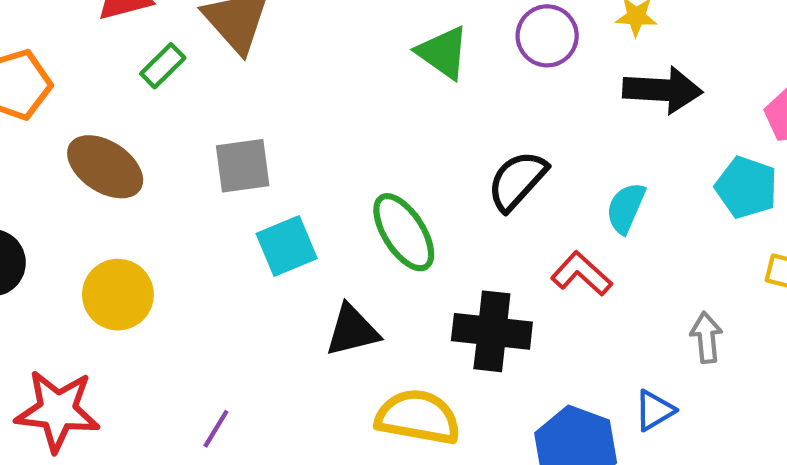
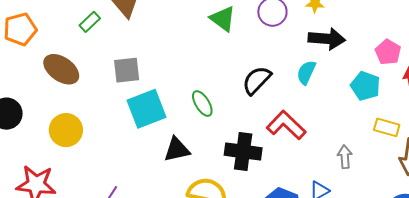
cyan semicircle: (626, 208) -> (306, 72), moved
green ellipse: (404, 232) -> (202, 104), size x0.7
cyan square: (287, 246) -> (147, 109), size x1.4
red L-shape: (581, 274) -> (286, 125), size x1.4

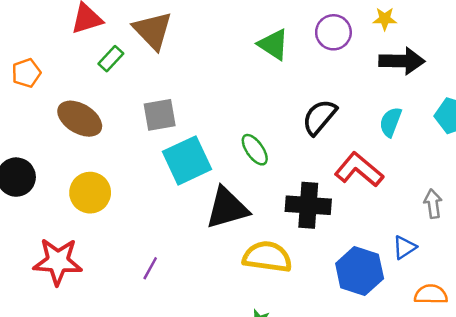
orange pentagon: (20, 29) -> (26, 73), size x0.7
cyan semicircle: (306, 72) -> (391, 122), moved
black triangle: (177, 150) -> (227, 208), size x1.4

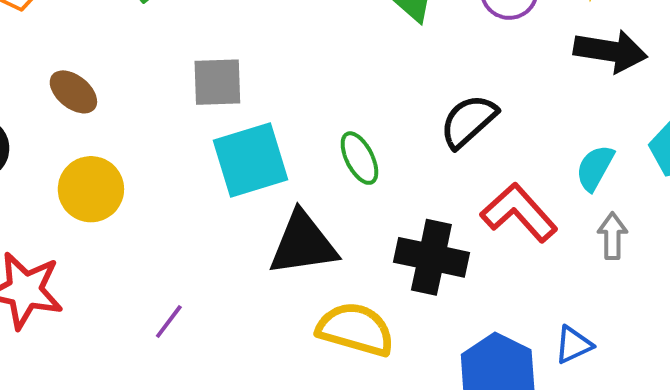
brown ellipse: (80, 119) -> (73, 92), moved, size x0.7
cyan semicircle: (391, 122) -> (595, 168), moved
gray arrow: (433, 204) -> (612, 236), moved

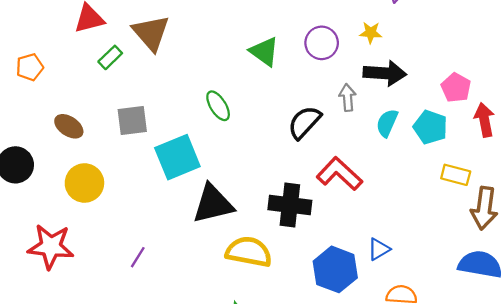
gray square: (217, 82) -> (132, 121), moved
green ellipse: (359, 158) -> (218, 106), moved
cyan semicircle: (595, 168) -> (387, 123), moved
gray arrow: (612, 236) -> (348, 97), moved

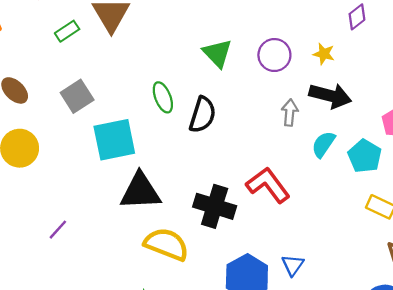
gray square: (132, 121) -> (77, 96), turned -36
black semicircle: (304, 122) -> (202, 115), moved, turned 144
blue triangle: (379, 249) -> (293, 265), turned -35

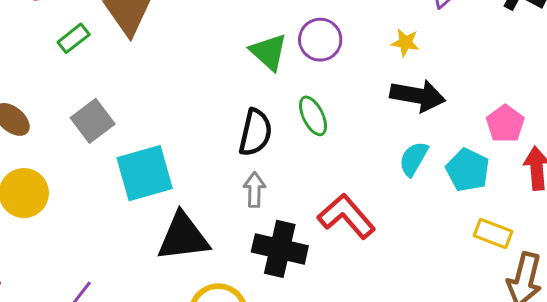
purple circle: (274, 55) -> (320, 40), moved
green ellipse: (163, 97) -> (313, 116), moved
gray arrow: (290, 113) -> (254, 190), moved

